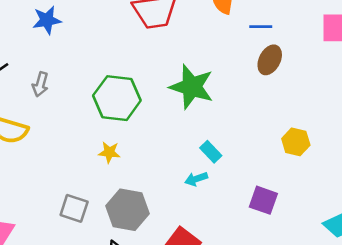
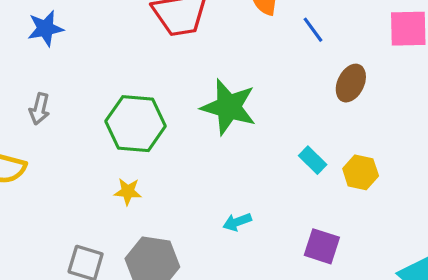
blue line: (261, 27) -> (313, 30), turned 55
brown ellipse: (270, 60) -> (351, 83), moved
cyan rectangle: (211, 152) -> (313, 160), moved

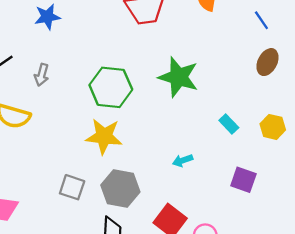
blue line: (313, 30) -> (261, 20), moved
cyan rectangle: (313, 160) -> (229, 124), moved
yellow star: (128, 192) -> (104, 136), size x1.8

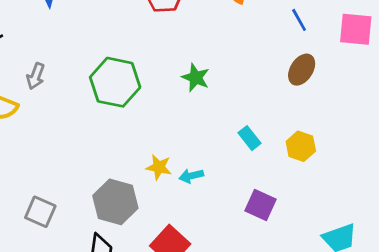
gray arrow: (42, 75) -> (36, 76), moved
green star: (179, 77) -> (196, 78), size x0.6
yellow star: (104, 136) -> (159, 167), moved, size x0.6
gray square: (72, 187) -> (40, 212), moved

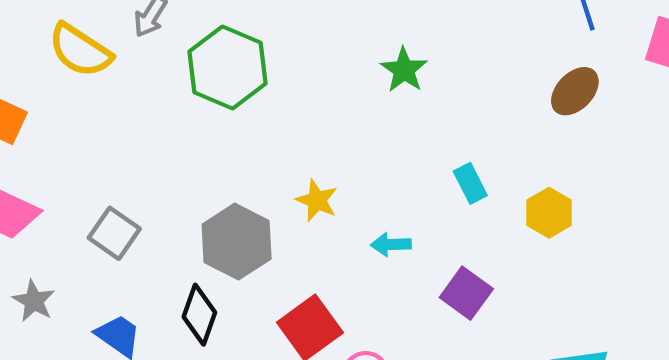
green hexagon: (115, 82) -> (228, 68), moved
cyan arrow: (191, 176) -> (391, 244), moved

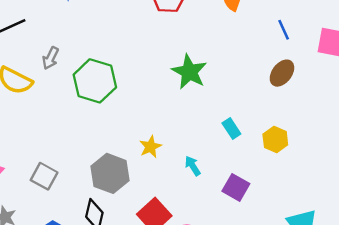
green star: (404, 70) -> (189, 72), size x1.4
yellow star: (317, 200) -> (150, 147), turned 30
cyan arrow: (391, 244) -> (193, 166), turned 66

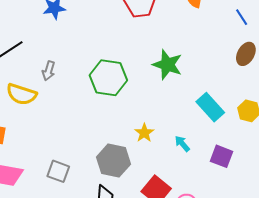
green hexagon: (95, 81) -> (108, 78), moved
cyan rectangle: (231, 128) -> (210, 107), size x1.6

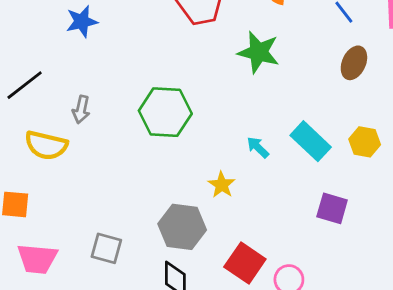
green star: (167, 65) -> (259, 52), moved
cyan arrow: (182, 144) -> (258, 147), moved

